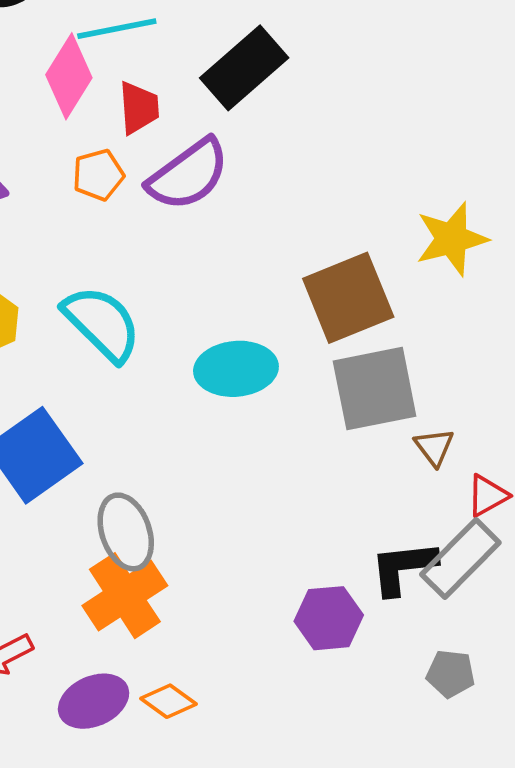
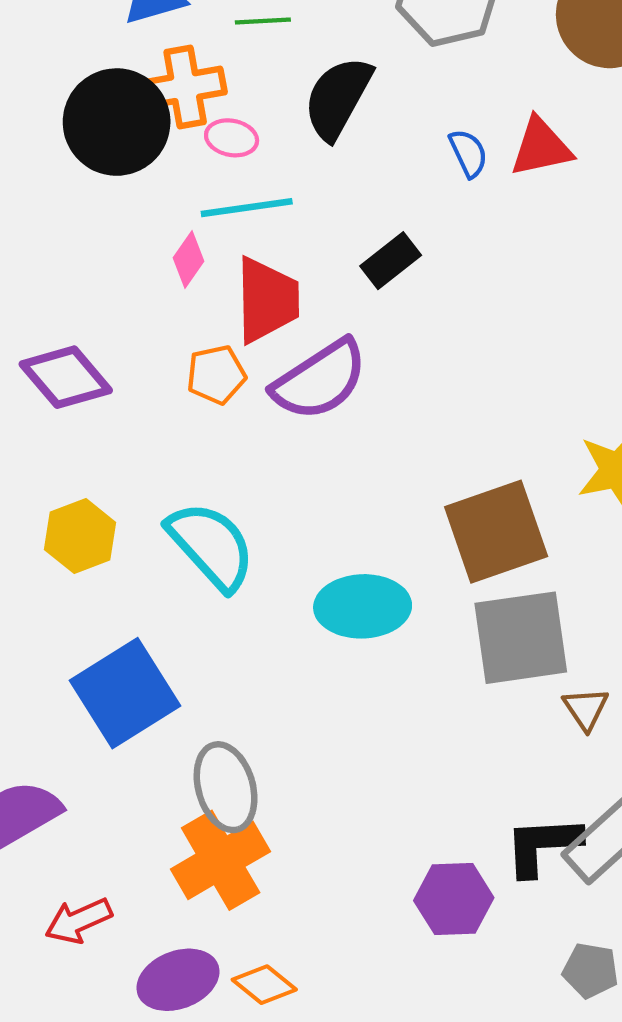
black rectangle: (244, 68) -> (391, 261), size x0.6
pink diamond: (69, 76) -> (189, 259), size x0.6
red trapezoid: (139, 108) -> (267, 300), size x1.4

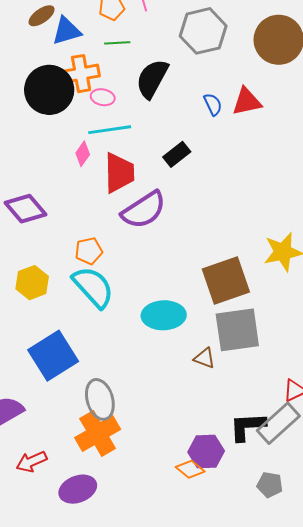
orange pentagon: (216, 375) -> (89, 251), moved
brown triangle: (586, 709) -> (205, 358), moved, turned -35
orange diamond: (264, 985) -> (190, 469), moved

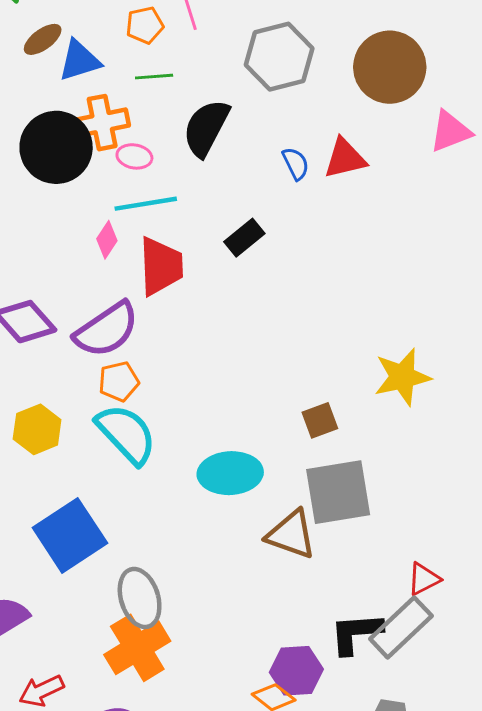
purple semicircle: (144, 210) -> (107, 330), moved
brown square: (226, 280) -> (320, 420), size x0.5
brown triangle: (205, 358) -> (291, 534), size x1.6

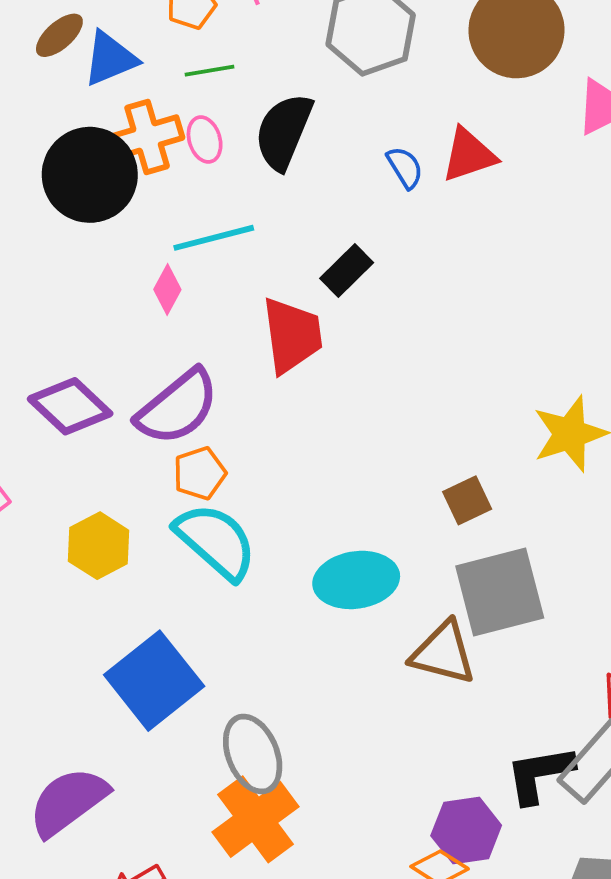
pink ellipse: (134, 156) -> (205, 140), moved, turned 68
red trapezoid: (161, 266) -> (292, 335), moved

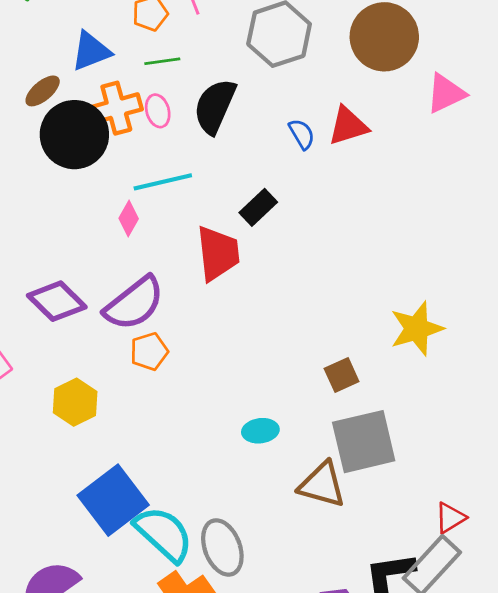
brown ellipse: (59, 35) -> (43, 91), moved
cyan semicircle: (216, 541) -> (164, 534), moved
cyan ellipse: (356, 580) -> (260, 431), size x0.6
gray ellipse: (253, 754) -> (222, 547), moved

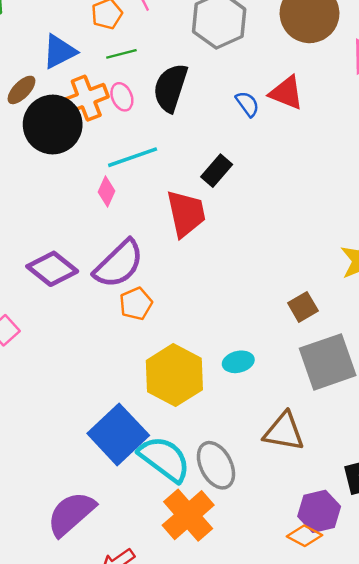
red triangle: (348, 126) -> (286, 93), turned 45
yellow hexagon: (75, 402) -> (174, 375), moved, size x1.5
brown triangle: (322, 485) -> (284, 432), moved

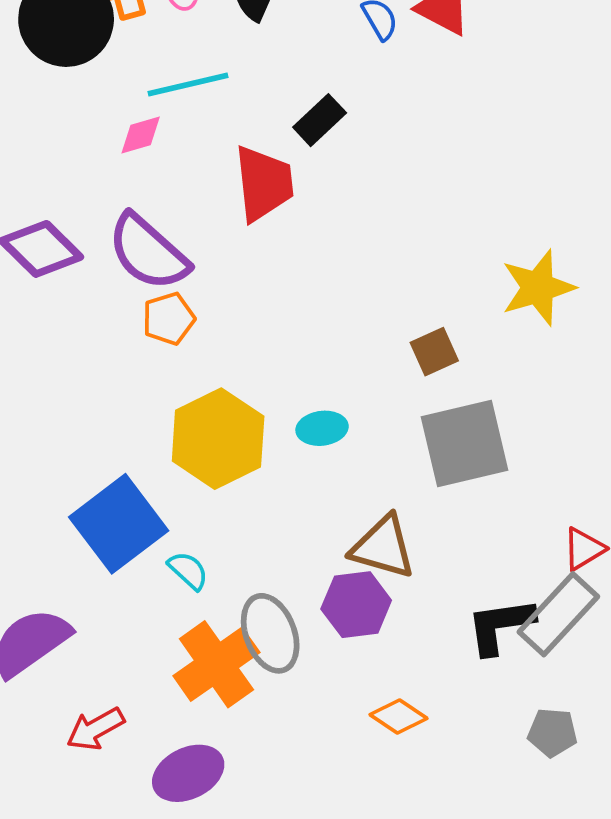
pink diamond: (106, 192) -> (141, 135), turned 44
purple semicircle: (119, 264) -> (148, 252), turned 80
cyan semicircle: (164, 459) -> (188, 571), size x0.5
gray ellipse: (216, 465) -> (270, 633), moved
purple hexagon: (319, 511) -> (356, 605), moved

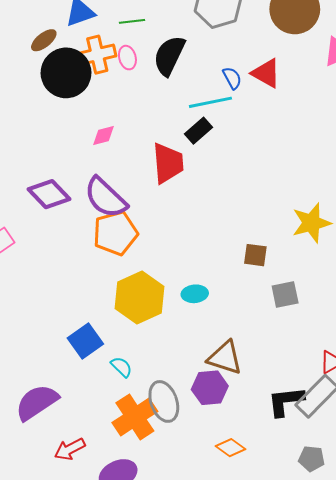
cyan line: (188, 85) -> (210, 102), moved
orange pentagon: (169, 319) -> (115, 233), size x1.6
brown square: (434, 352) -> (255, 255), turned 30
gray square: (464, 443) -> (285, 295), moved, size x0.6
blue square: (119, 524) -> (85, 341), size x0.7

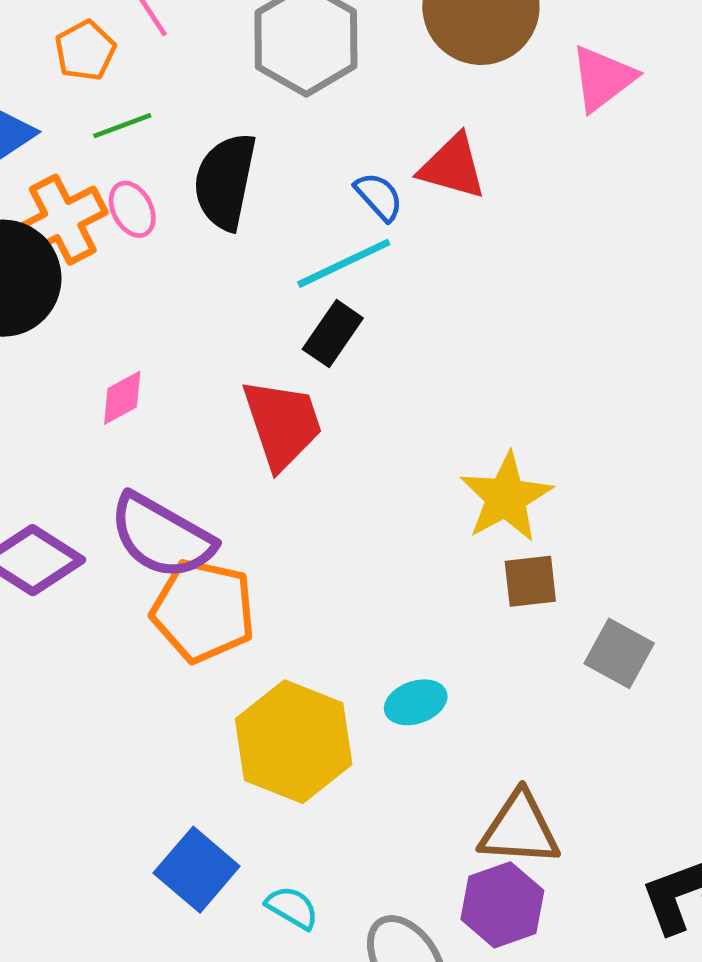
yellow star: (311, 223) -> (506, 497), moved
orange pentagon: (115, 233) -> (203, 611), turned -30
gray square: (285, 295) -> (619, 653), turned -36

